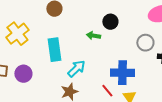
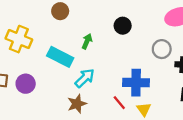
yellow cross: (17, 34) -> (19, 39), turned -30
green arrow: (93, 36) -> (87, 41), moved, turned 104
cyan rectangle: (54, 50) -> (60, 57), turned -55

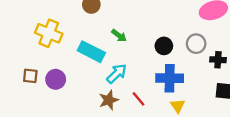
black circle: (123, 26) -> (164, 46), moved
green arrow: (87, 41) -> (119, 36), turned 104
red line: (119, 103) -> (139, 99), moved

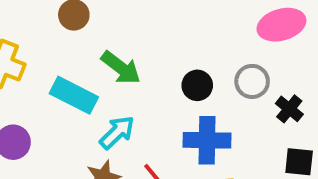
green arrow: (119, 36) -> (121, 68), size x1.5
black cross: (218, 60) -> (289, 109), turned 35

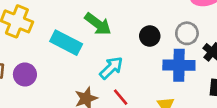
cyan arrow: (117, 132) -> (111, 68), moved
blue cross: (207, 140) -> (179, 65), moved

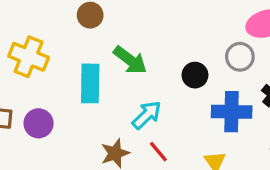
gray circle: (187, 33) -> (240, 57), moved
cyan rectangle: (66, 43) -> (90, 83), turned 64

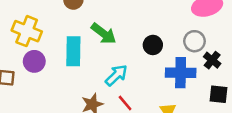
gray circle: (240, 57) -> (194, 41), moved
purple circle: (39, 123) -> (34, 61), moved

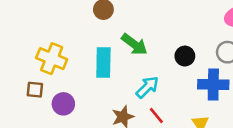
yellow cross: (27, 31) -> (52, 59), moved
purple circle: (34, 61) -> (63, 104), moved

